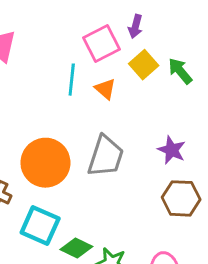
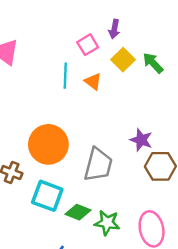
pink square: (102, 43) -> (88, 45), size x0.7
purple star: (172, 150) -> (141, 140), moved
gray trapezoid: (106, 156) -> (98, 165), moved

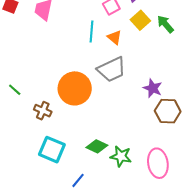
gray trapezoid: (98, 165) -> (112, 69), moved, turned 48
cyan square: (47, 196) -> (52, 150), moved

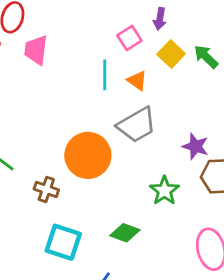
green star: (121, 156) -> (164, 191), moved, turned 30

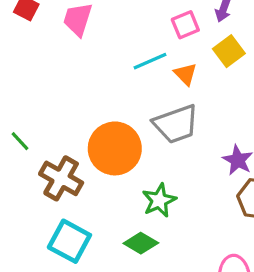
cyan line: (105, 75) -> (150, 61), turned 56
brown cross: (46, 189) -> (61, 178), size x1.5
green star: (164, 191) -> (159, 200), moved

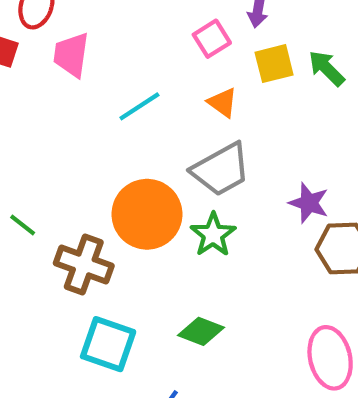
yellow square: (229, 51) -> (274, 64), turned 32
cyan line: (150, 61) -> (139, 106), moved
green star: (159, 200) -> (213, 235), moved

